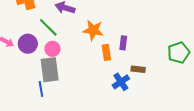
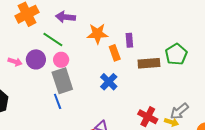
green pentagon: (179, 53) -> (176, 54), moved
brown rectangle: (138, 69) -> (149, 63), size x1.5
blue cross: (121, 82) -> (109, 82), moved

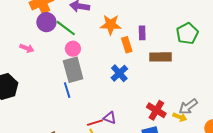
green pentagon: (176, 54) -> (187, 33), moved
purple circle: (36, 59) -> (46, 22), moved

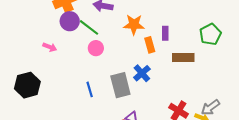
gray rectangle: (73, 70) -> (120, 85), moved

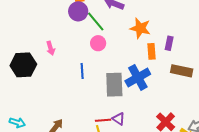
pink arrow: (50, 47) -> (51, 48), moved, turned 40
blue cross: (142, 73) -> (138, 77), size x1.4
blue line: (90, 89) -> (82, 71), moved

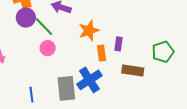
orange star: (140, 28) -> (89, 31), turned -30
blue line: (82, 71) -> (31, 95), moved

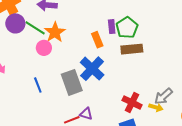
orange star: (89, 31) -> (55, 32), moved
green pentagon: (163, 52) -> (127, 28), moved
blue line: (31, 95) -> (38, 85), moved

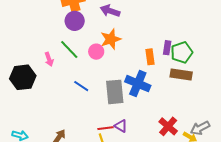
green line: (35, 28) -> (69, 49), moved
blue cross: (92, 69) -> (138, 84), turned -35
blue line: (38, 85) -> (81, 86), turned -49

